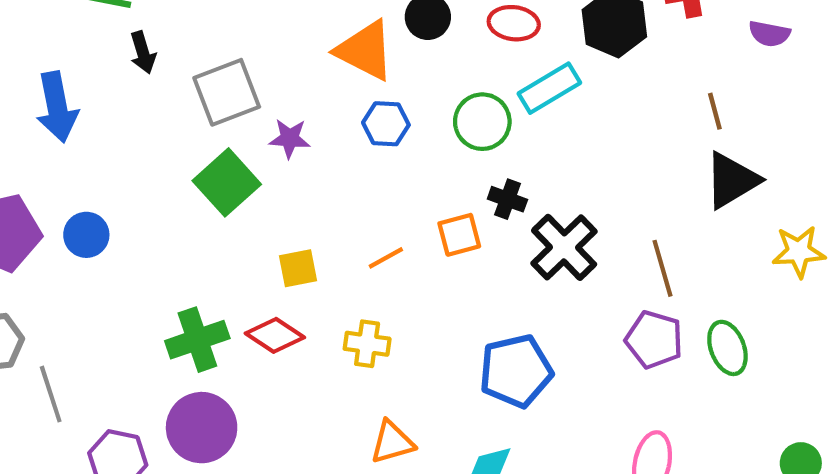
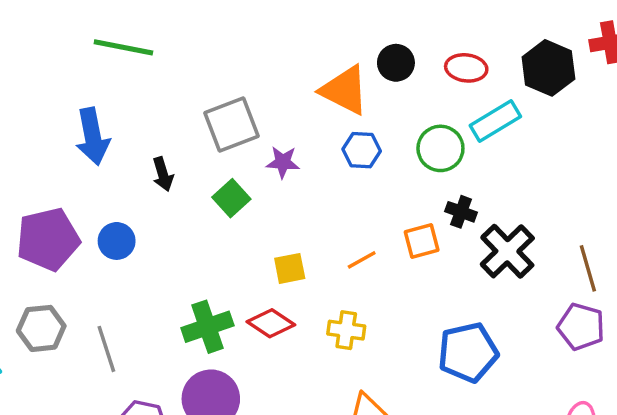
black arrow: (143, 53) -> (163, 174), moved
green square: (227, 182) -> (231, 198), size x0.7
gray line: (51, 394) -> (106, 349), moved

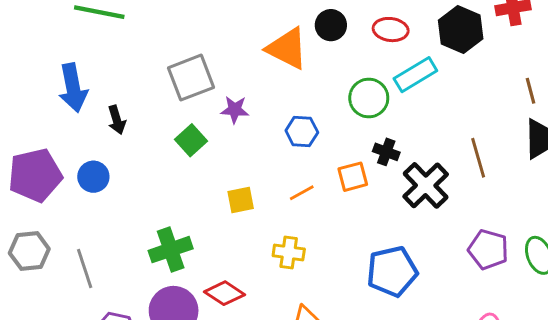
blue hexagon: (362, 150) -> (302, 132), moved
black arrow: (163, 174) -> (117, 120), moved
brown line: (588, 268) -> (478, 158), moved
red diamond: (271, 323) -> (225, 293), moved

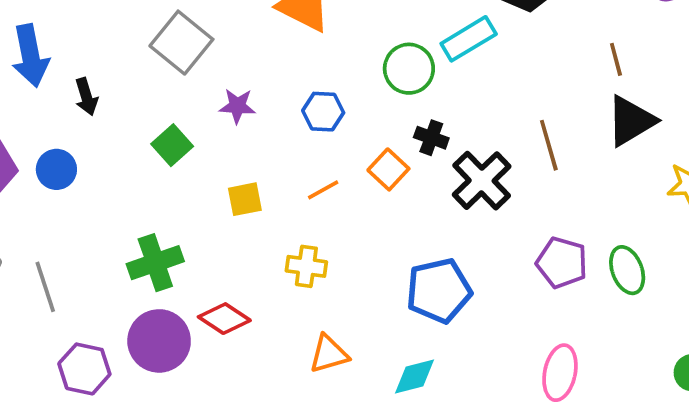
gray square: (191, 78) -> (181, 43), turned -30
purple star: (235, 110) -> (237, 106), moved
green square: (191, 140) -> (172, 145), moved
orange square: (353, 177) -> (388, 169), turned -32

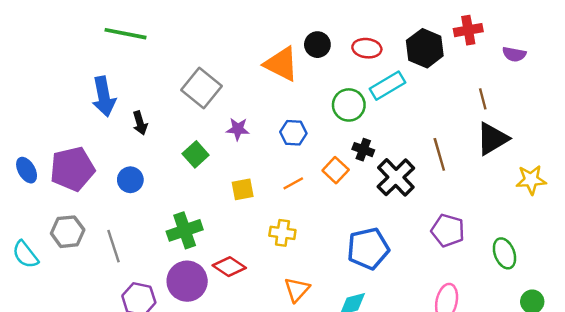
blue circle: (56, 169) -> (130, 180), moved
green ellipse: (627, 270) -> (504, 253), moved
orange triangle: (329, 354) -> (297, 290), turned -32

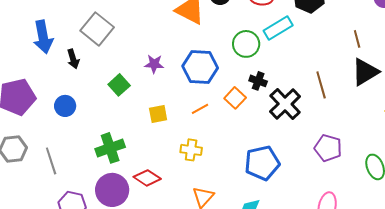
gray square: (202, 88) -> (97, 29), moved
blue hexagon: (293, 133) -> (200, 67), size x1.6

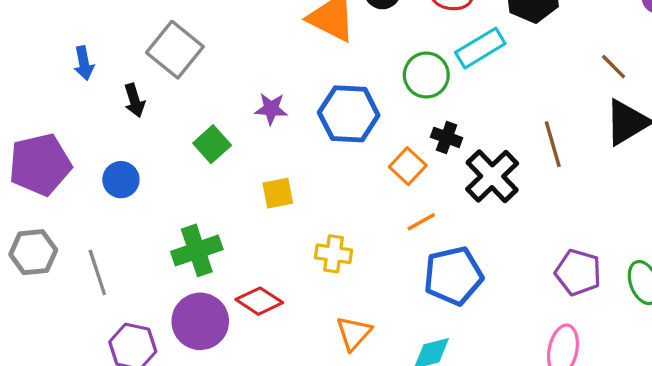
blue arrow: (43, 37) -> (84, 63), size x0.6
brown line: (357, 39) -> (614, 67), turned -30
orange line: (200, 109) -> (421, 222), moved
purple pentagon: (328, 148) -> (578, 272), moved

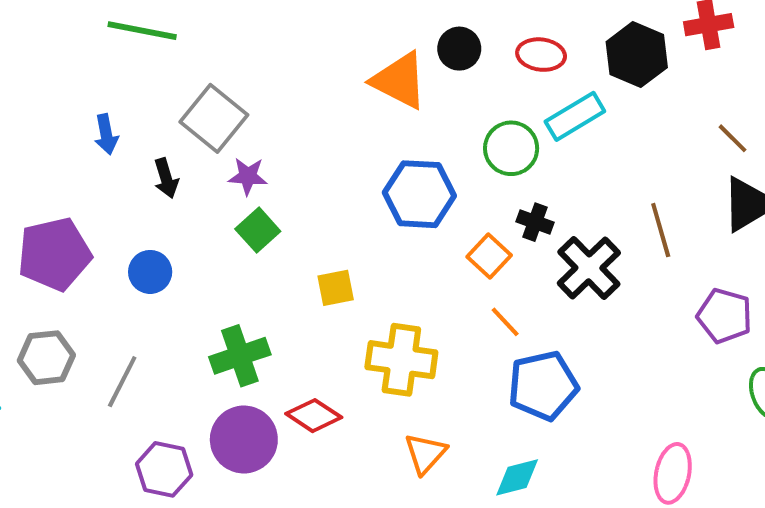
purple star: (271, 109) -> (248, 176), moved
orange line: (421, 222) -> (505, 322), turned 76
yellow cross: (334, 254) -> (401, 360), size x1.6
gray line: (97, 272) -> (122, 382), turned 45
purple pentagon: (578, 272) -> (724, 316), moved

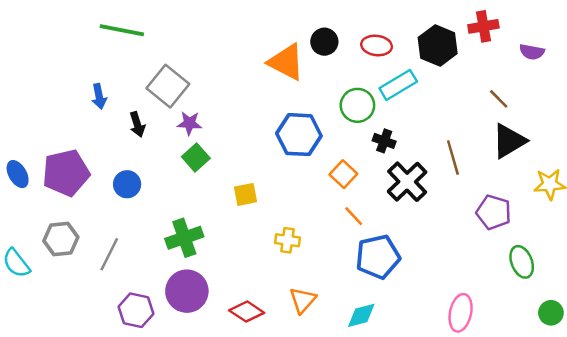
black cross: (535, 222) -> (384, 141), moved
yellow cross: (401, 360) -> (287, 240), size x0.6
red diamond: (314, 416) -> (247, 312), moved

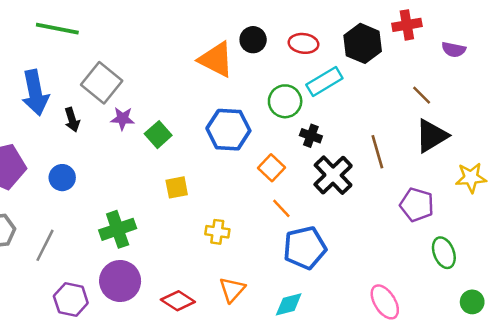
blue arrow: (99, 96) -> (35, 93), size x1.8
green square: (196, 158) -> (158, 135), moved
pink ellipse: (461, 313) -> (385, 302), turned -44

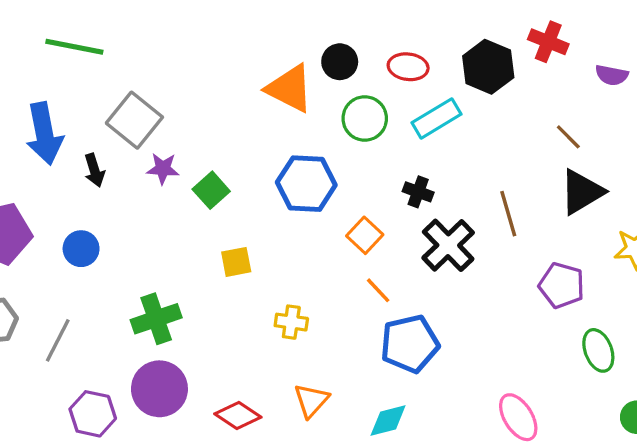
red cross: (407, 25) -> (548, 42), turned 32
green circle: (285, 101) -> (365, 118), moved

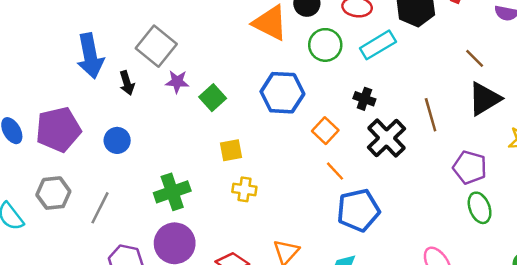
yellow cross: (291, 322) -> (244, 189), moved
green ellipse: (598, 350) -> (480, 208), moved

